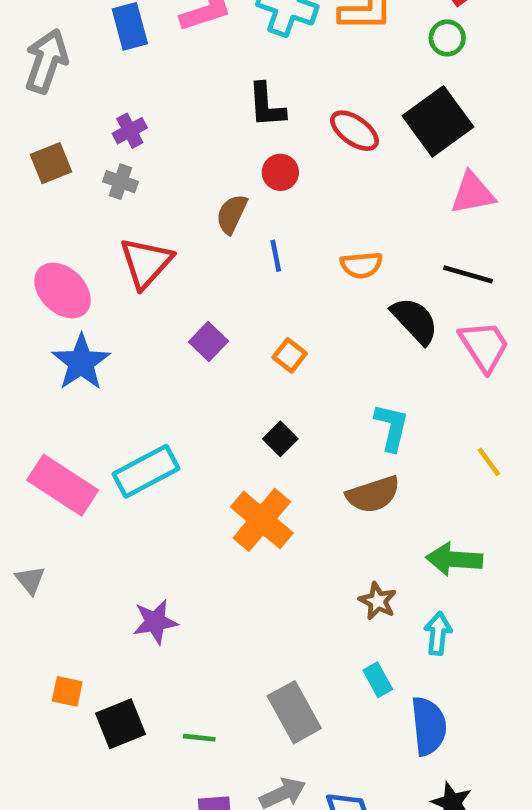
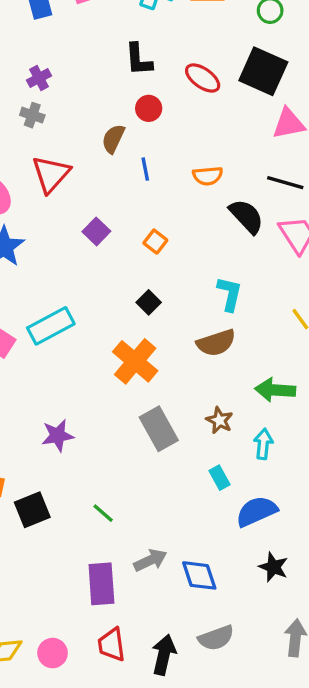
black square: (438, 121) -> (263, 71), turned -30
gray rectangle: (294, 712) -> (159, 429), moved
blue semicircle: (429, 726) -> (257, 511), turned -108
green line: (199, 738) -> (103, 513), moved, turned 35

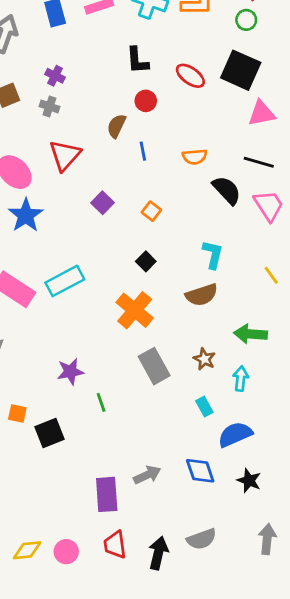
purple cross: (39, 78) -> (55, 76), turned -36
green line: (103, 513) -> (101, 402), moved, turned 30
blue diamond: (199, 575) -> (200, 471), moved

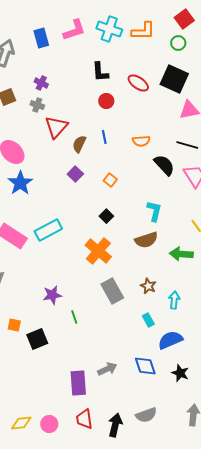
brown semicircle: (116, 126) -> (79, 144), moved
red triangle: (65, 155) -> (56, 127), moved
green arrow: (250, 334) -> (181, 254), moved

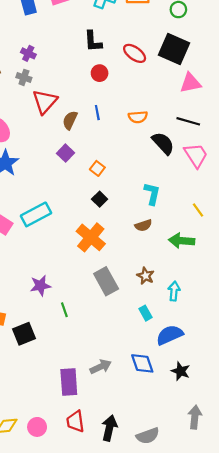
orange square: (110, 180) -> (97, 168), moved
brown semicircle: (146, 240) -> (143, 225), size x0.7
gray semicircle: (146, 415) -> (148, 436), moved

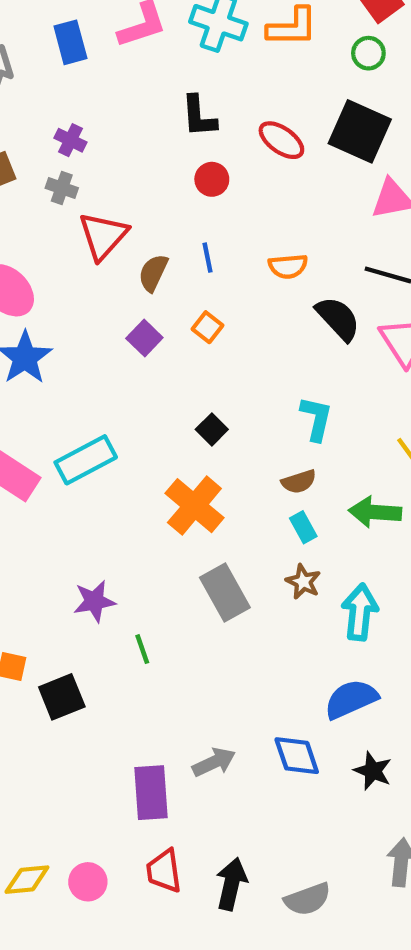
orange square: (97, 168) -> (208, 327), moved
cyan arrow: (174, 291) -> (360, 612), size x1.4
cyan rectangle: (146, 313) -> (303, 527), moved

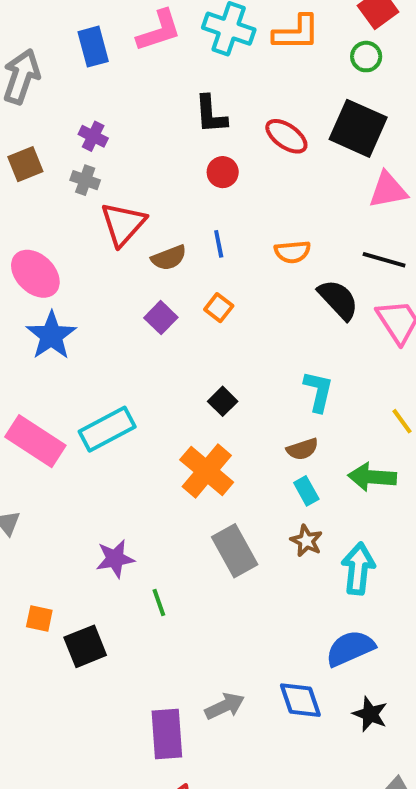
brown semicircle: (153, 273) -> (169, 258), turned -136

